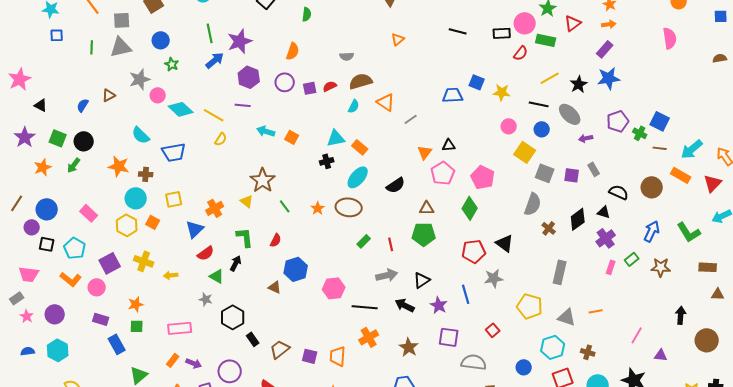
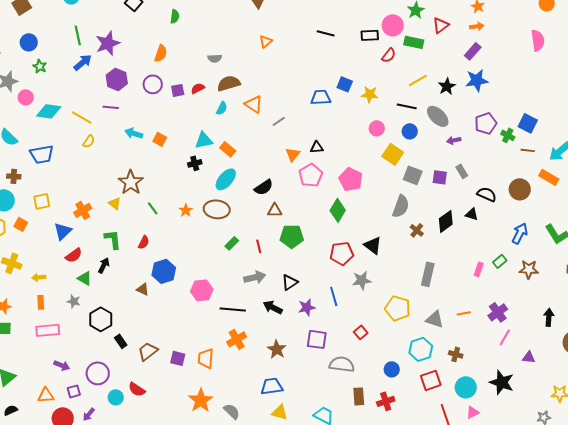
cyan diamond: (181, 109) -> (49, 111), turned -35
brown triangle: (427, 208) -> (275, 210), moved
purple cross: (606, 238) -> (498, 312), moved
purple star: (439, 305) -> (307, 307), turned 30
orange rectangle: (173, 360) -> (41, 302), moved, turned -40

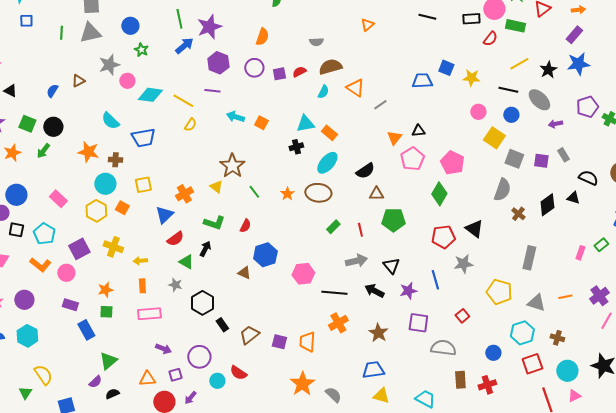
green L-shape: (113, 239) -> (214, 223), turned 115
black triangle: (290, 282) -> (391, 266), turned -36

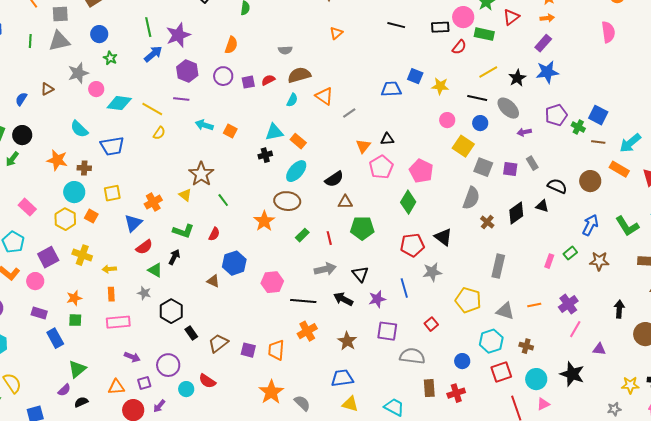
orange star: (287, 194) -> (264, 221), moved, size x1.5

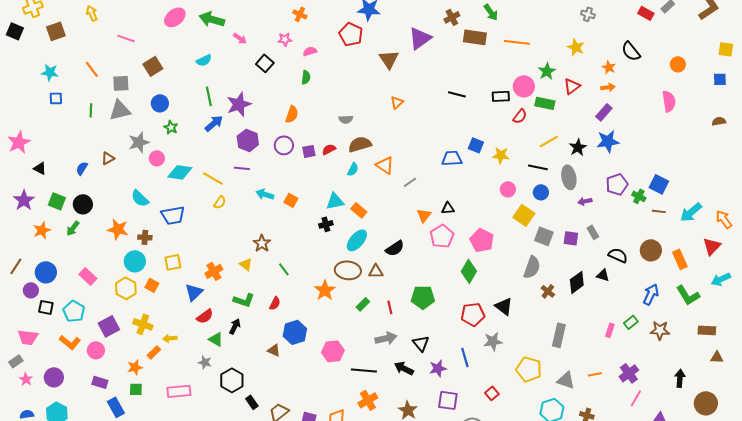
gray ellipse: (508, 108) -> (569, 177), turned 35
orange rectangle: (619, 169) -> (680, 259), moved, turned 36
brown star: (201, 174) -> (262, 243), size x0.7
brown triangle: (345, 202) -> (376, 271), moved
orange rectangle: (111, 294) -> (154, 352), moved, turned 48

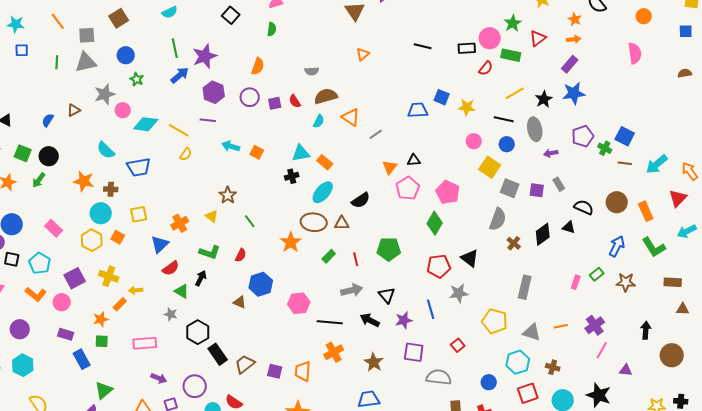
red semicircle: (329, 149) -> (295, 101), turned -96
black rectangle: (252, 402) -> (218, 354), size x1.5

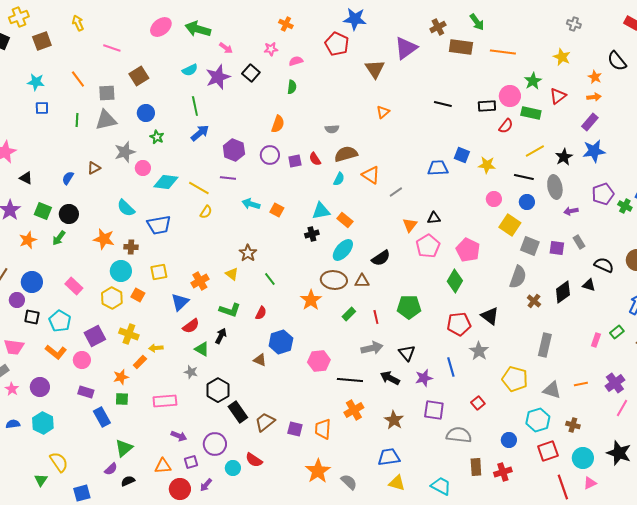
purple star: (205, 56) -> (218, 77), moved
gray star: (459, 293) -> (479, 351), turned -30

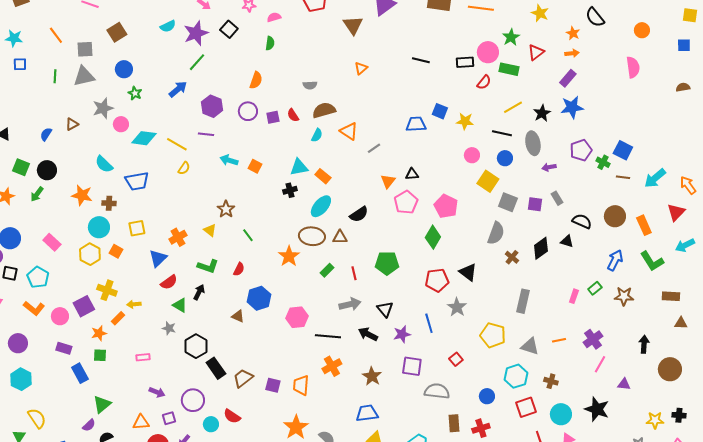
green line: (195, 106) -> (197, 62), moved, turned 54
purple square: (95, 336) -> (84, 306), moved
pink rectangle: (165, 401) -> (143, 357), size x0.6

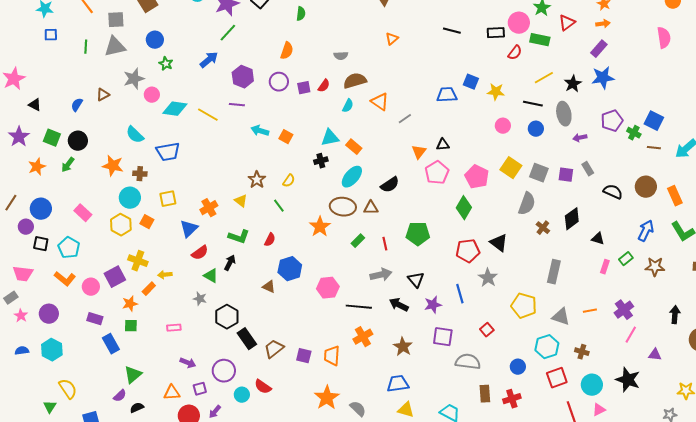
red semicircle: (293, 115) -> (324, 86), turned -112
yellow semicircle: (184, 168) -> (289, 181), moved
yellow square: (488, 181) -> (511, 168), moved
black triangle: (567, 241) -> (598, 239), moved

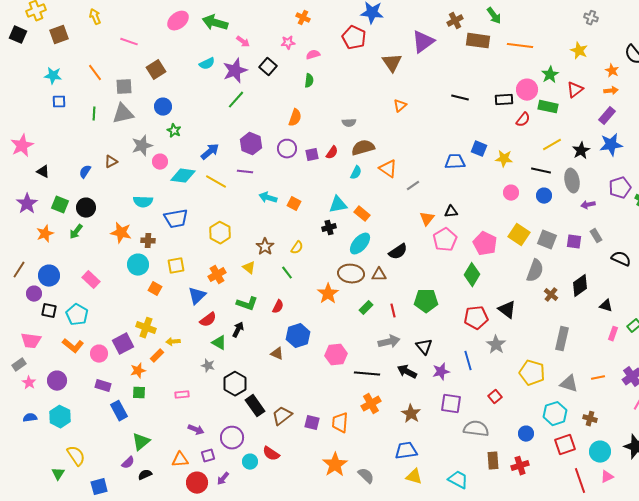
blue arrow: (209, 60) -> (210, 152), moved
cyan semicircle: (135, 135) -> (143, 202), turned -42
yellow hexagon: (121, 225) -> (220, 233), moved

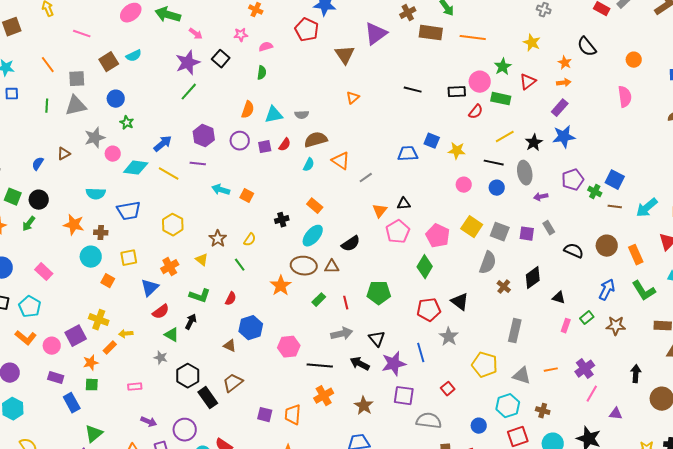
cyan semicircle: (207, 64) -> (134, 56), moved
cyan triangle: (338, 205) -> (274, 115), moved
purple star: (441, 372) -> (394, 364), size x1.4
brown trapezoid: (282, 416) -> (233, 383), moved

